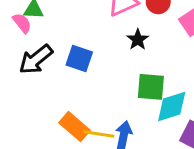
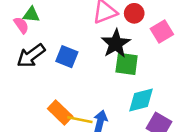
black star: (138, 40) -> (116, 44), size x1.6
green square: (151, 87) -> (127, 64), moved

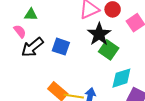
pink semicircle: (21, 25) -> (20, 31), moved
green square: (127, 64) -> (109, 50), turned 30

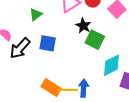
green triangle: (31, 15) -> (36, 14), moved, turned -32
black star: (99, 34) -> (83, 26), size x0.7

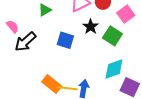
green square: (95, 40) -> (112, 36), moved
blue square: (48, 43) -> (65, 40), moved

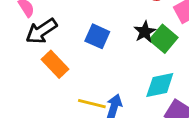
black star: (91, 27) -> (145, 32), moved
orange rectangle: (52, 84) -> (55, 64), moved

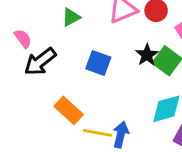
orange rectangle: (55, 64) -> (69, 110), moved

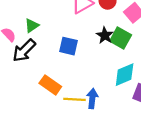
green triangle: (71, 17) -> (32, 26), moved

